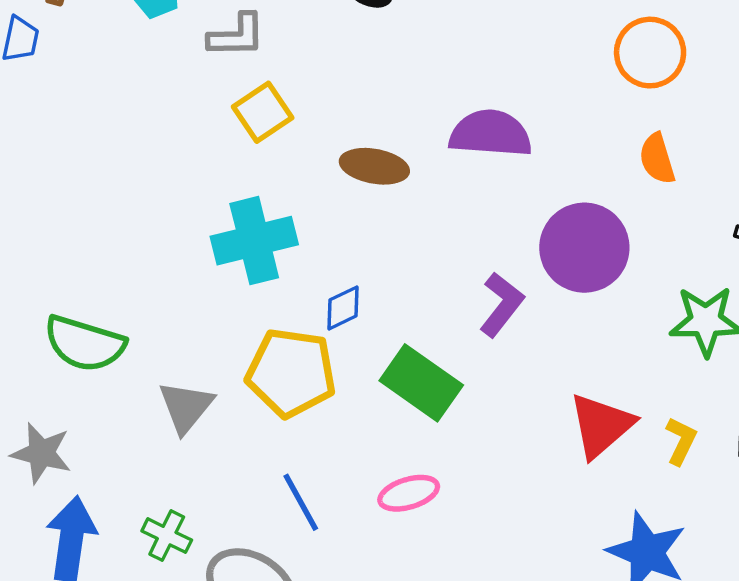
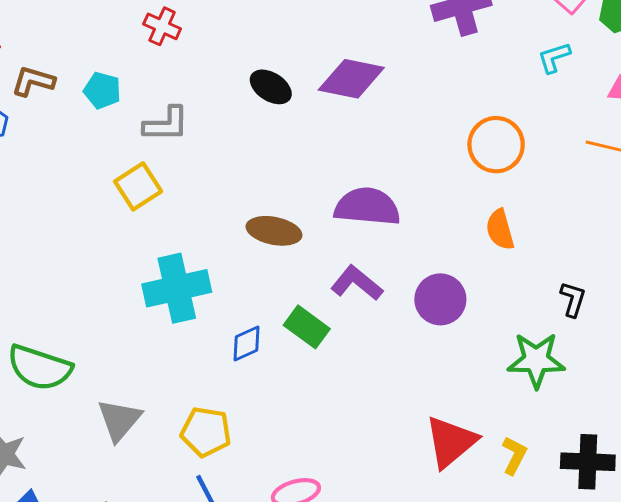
yellow square: (263, 112) -> (138, 186), moved
purple circle: (584, 248) -> (440, 299), size x0.7
purple L-shape: (502, 304) -> (357, 283), moved, turned -90
yellow pentagon: (291, 373) -> (206, 432), moved, size x0.7
green rectangle: (421, 383) -> (307, 327), moved, size x0.7

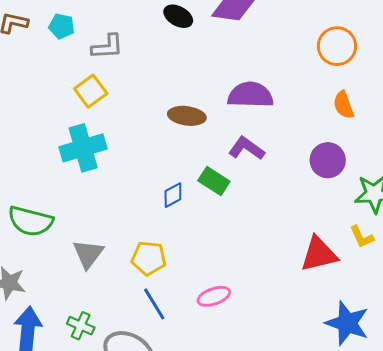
cyan cross: (177, 288) -> (83, 148), moved
purple circle: (440, 299) -> (328, 160), moved
red triangle: (451, 442) -> (319, 254), turned 30
yellow L-shape: (514, 455) -> (362, 237), moved, turned 132

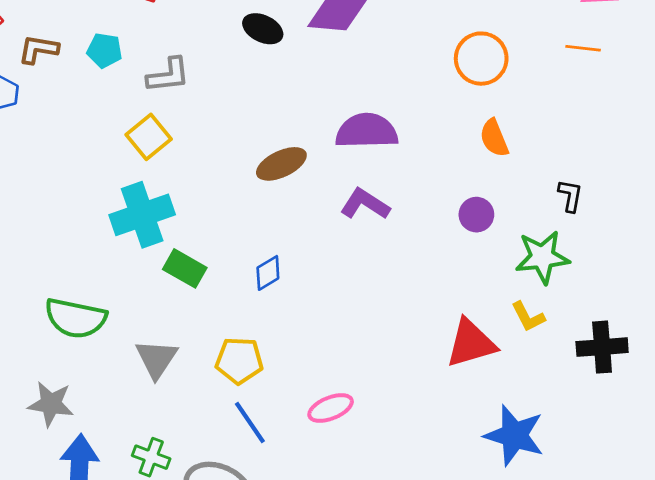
brown ellipse: (187, 116) -> (281, 164), turned -30
purple circle: (328, 160) -> (476, 215), size x0.7
green rectangle: (214, 181) -> (185, 268), moved

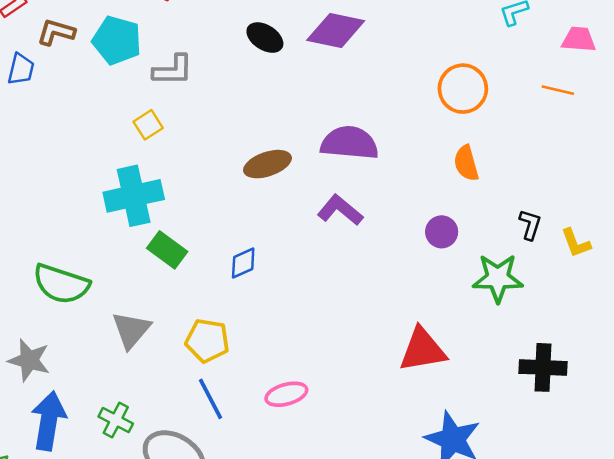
cyan pentagon: (105, 50) -> (117, 40), size x1.5
yellow square: (149, 137) -> (148, 125), size x0.7
yellow L-shape: (528, 317) -> (576, 243), moved

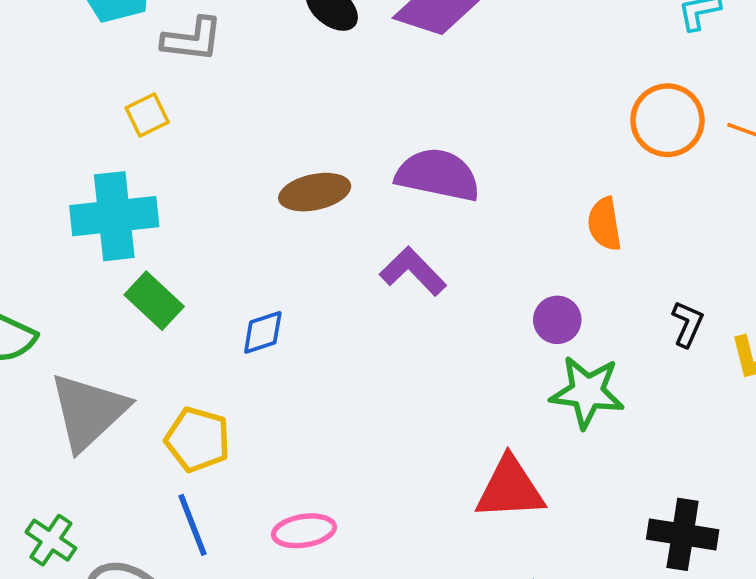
orange circle: (463, 89) -> (668, 120), moved
green star: (498, 278) -> (587, 392), moved
gray triangle: (131, 330) -> (88, 411), size x1.4

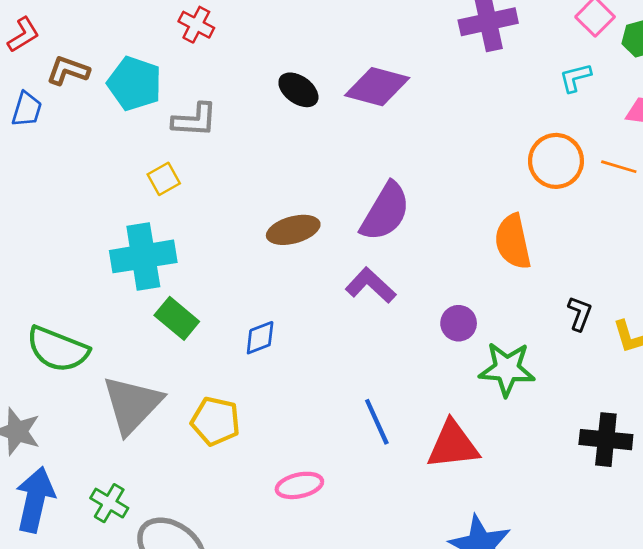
purple semicircle: (438, 175) -> (385, 212), turned 112
orange semicircle: (605, 224) -> (513, 242), size x1.4
purple circle: (557, 320) -> (459, 323), moved
blue line: (193, 525) -> (377, 422), moved
black cross: (683, 534) -> (606, 440), moved

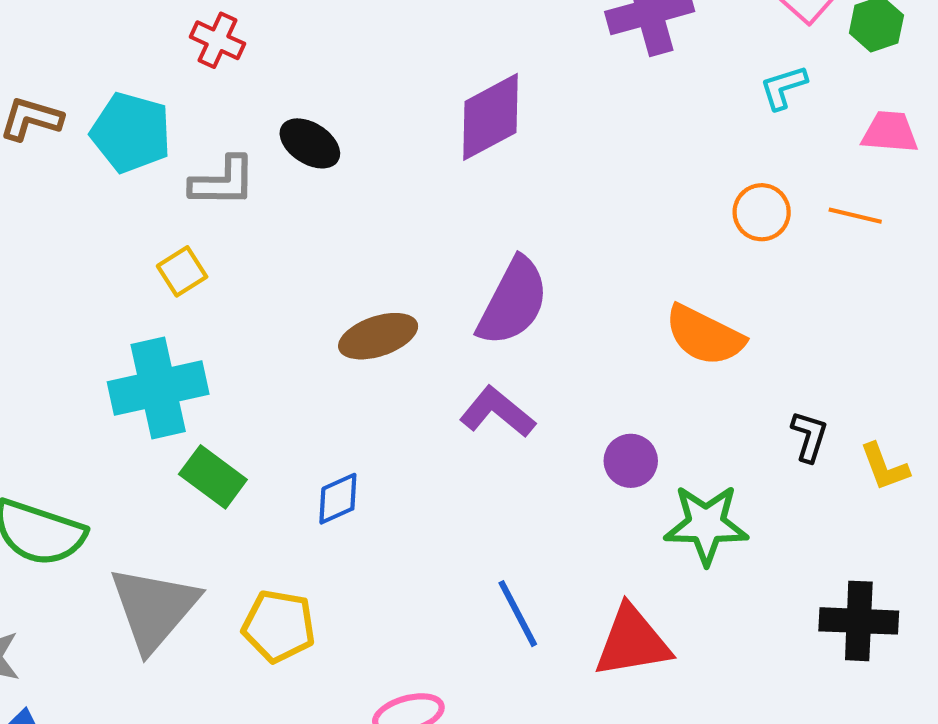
purple diamond: (377, 87) -> (491, 117), turned -40
black ellipse: (298, 90) -> (310, 143), moved
orange circle: (556, 161) -> (762, 212), size x0.7
orange semicircle: (513, 242) -> (704, 335), turned -48

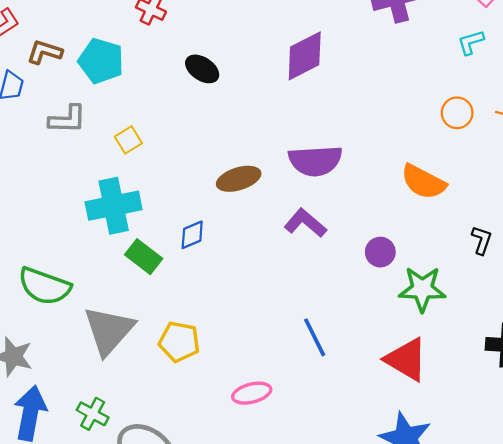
gray L-shape: (223, 182) -> (67, 119), moved
purple semicircle: (513, 302) -> (315, 161), turned 58
blue diamond: (338, 499) -> (192, 235), moved
red triangle: (632, 642) -> (406, 359), moved, turned 39

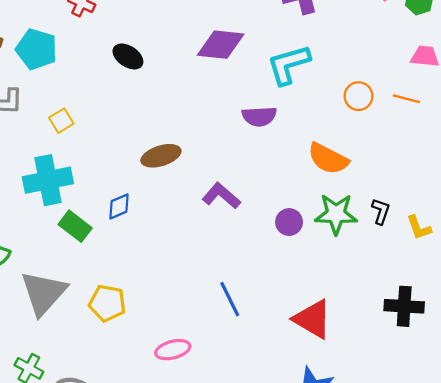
cyan L-shape: (471, 42) -> (289, 65), moved, size x1.8
purple diamond: (305, 56) -> (221, 45), turned 33
purple semicircle: (315, 161) -> (259, 116), moved, size x0.7
green star: (422, 289) -> (336, 214), moved

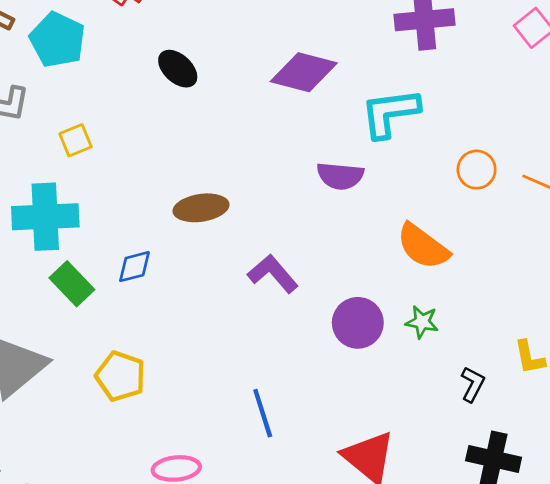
black L-shape: (381, 211) -> (473, 384), moved
green star: (336, 214) -> (422, 322), size x0.6
purple circle: (289, 222) -> (358, 323), size x1.4
yellow pentagon: (107, 303) -> (120, 376), moved

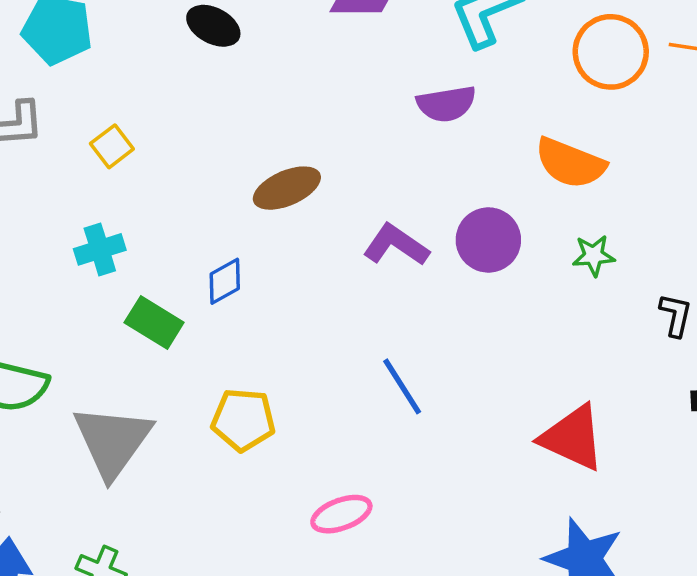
orange circle: (477, 170) -> (611, 52), size x1.5
cyan cross: (45, 217) -> (100, 249), size x0.6
purple circle: (358, 323) -> (488, 240), moved
blue line: (263, 413) -> (402, 386), moved

